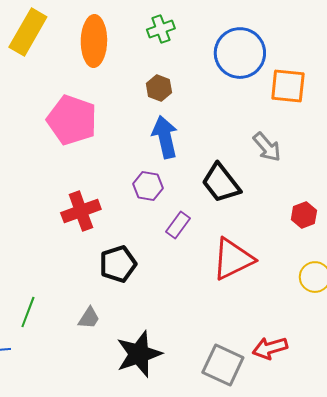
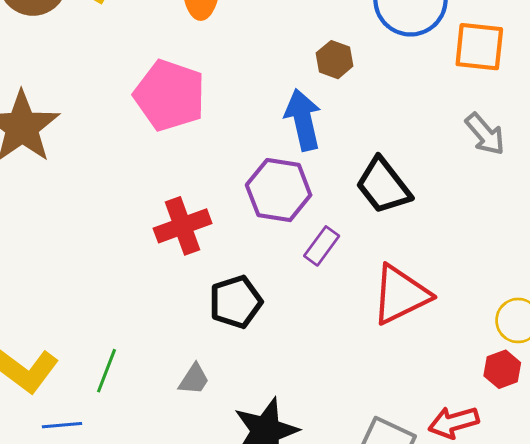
brown hexagon: (159, 88) -> (335, 60), moved
gray arrow: (267, 147) -> (485, 134), moved
purple hexagon: (148, 186) -> (279, 190), size x1.5
red hexagon: (304, 215) -> (502, 369), moved

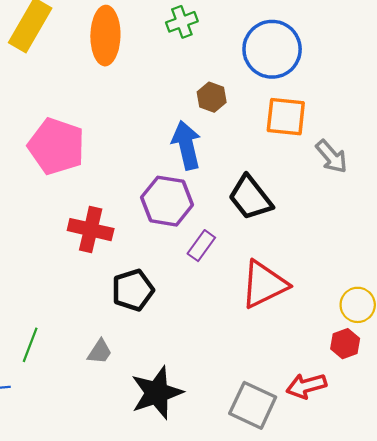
orange square: (479, 47) -> (286, 117), moved
pink pentagon: (170, 95) -> (56, 146), moved
red cross: (183, 226) -> (91, 230), turned 33

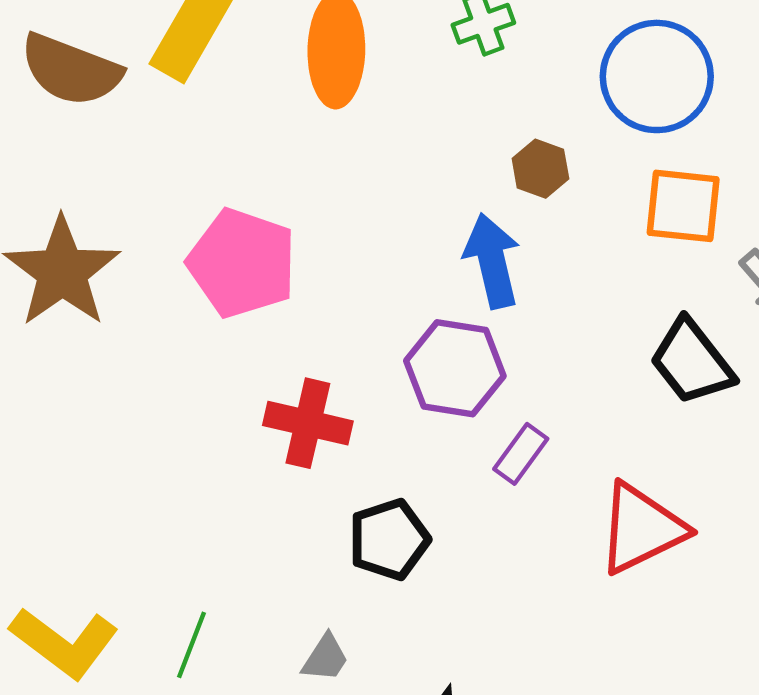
black trapezoid: (250, 198) -> (692, 362), moved

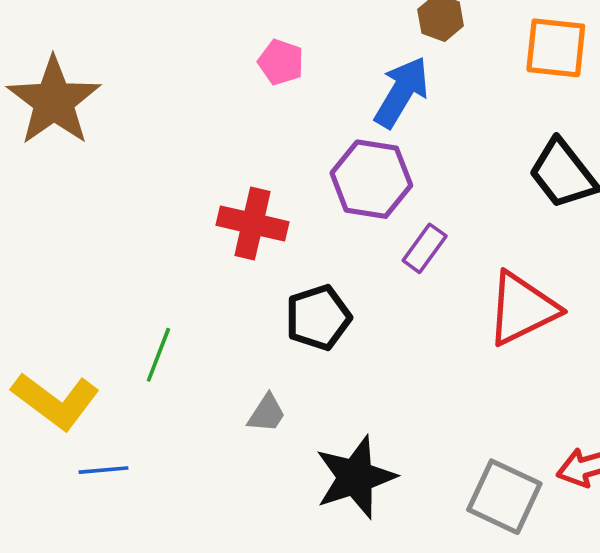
blue arrow: (492, 261) -> (402, 92), turned 44
pink pentagon: (242, 263) -> (281, 62), moved, size x0.5
green line: (192, 645) -> (158, 355), moved

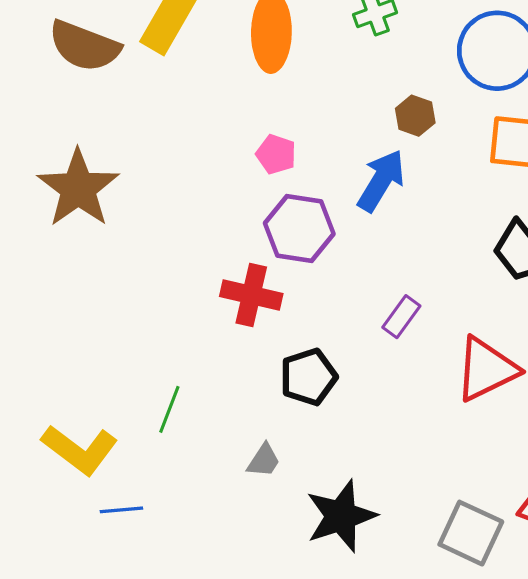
purple hexagon: (371, 179) -> (299, 228), moved

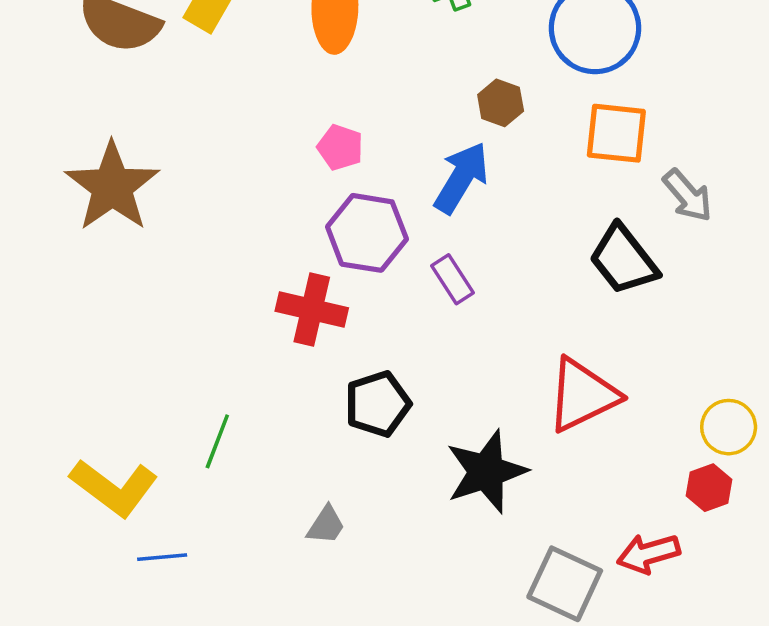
purple rectangle: (401, 317) -> (452, 279), moved, turned -69
gray trapezoid: (264, 460) -> (326, 525), moved
black star: (341, 516) -> (486, 472), moved

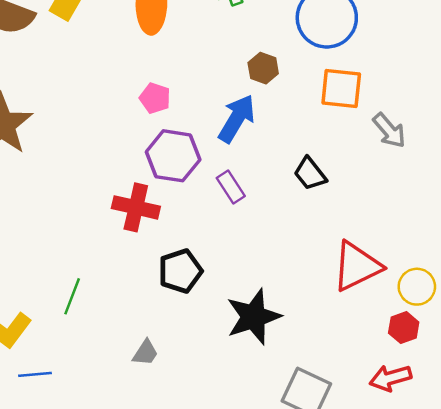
black trapezoid: (623, 260) -> (310, 174), moved, size x0.7
red triangle: (583, 395) -> (357, 266), moved
red arrow: (648, 554) -> (390, 378), moved

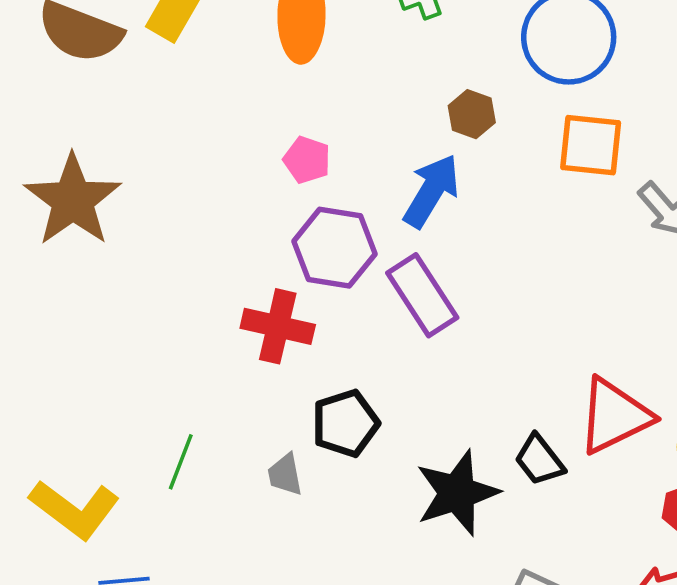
black trapezoid: (310, 174) -> (539, 460), moved
purple rectangle: (231, 187) -> (422, 295), size x1.6
gray trapezoid: (145, 353) -> (285, 475), moved, turned 136

